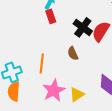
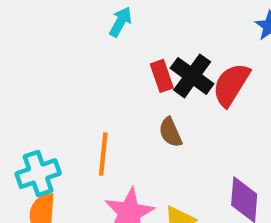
red rectangle: (51, 16) -> (162, 76), moved

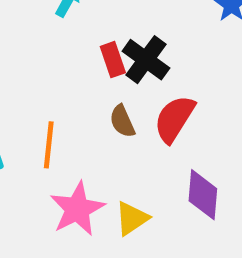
red semicircle: (231, 85) -> (174, 119), moved

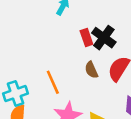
orange line: (49, 145) -> (53, 82), turned -30

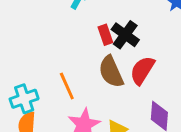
brown semicircle: (91, 70) -> (111, 72), size x1.6

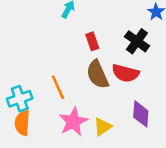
black cross: (125, 35) -> (137, 41), moved
red semicircle: (142, 70) -> (125, 73), turned -108

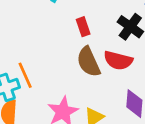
orange line: (58, 87) -> (25, 75), moved

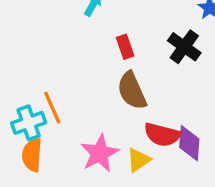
red semicircle: (118, 60) -> (162, 135), moved

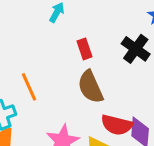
orange line: (52, 108) -> (29, 87), moved

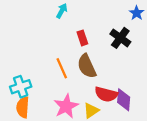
orange line: (29, 87) -> (62, 68), moved

